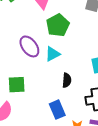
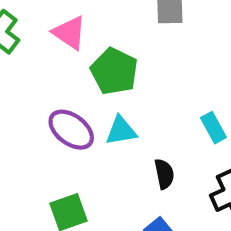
cyan triangle: (53, 54) -> (121, 131), turned 35

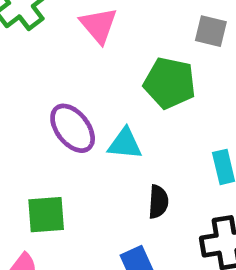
green pentagon: (114, 71) -> (170, 83), moved, turned -30

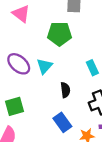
cyan triangle: (125, 144) -> (44, 66), turned -42

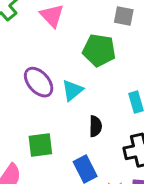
green square: (14, 106) -> (40, 145), moved

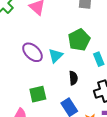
green pentagon: (99, 50) -> (79, 40), moved, turned -30

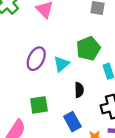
purple ellipse: (32, 52) -> (36, 59), turned 70

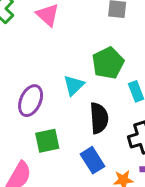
purple ellipse: (36, 59) -> (31, 101), moved
black semicircle: (79, 90) -> (99, 118), size x1.5

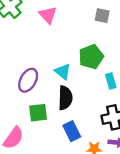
cyan triangle: (74, 85) -> (63, 72), turned -42
black semicircle: (99, 118) -> (65, 98), moved

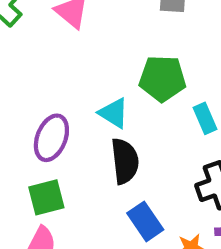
green pentagon: (91, 57) -> (162, 78), turned 30
green square: (38, 113) -> (46, 197), moved

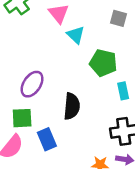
cyan triangle: (114, 113) -> (76, 35), moved
blue rectangle: (145, 221) -> (47, 139), moved

